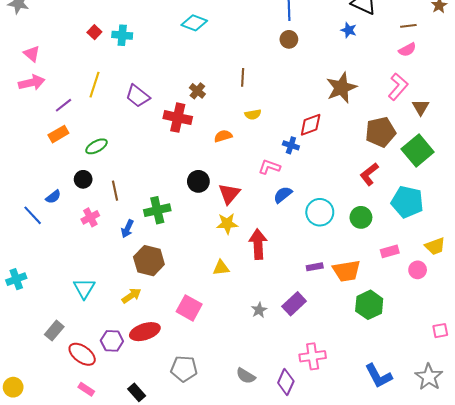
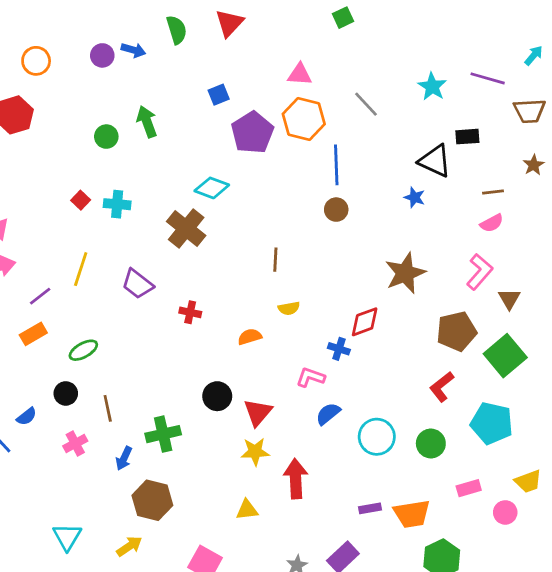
brown cross: (197, 91) -> (186, 229), moved, size x1.8
red cross: (178, 118) -> (190, 312), size x0.6

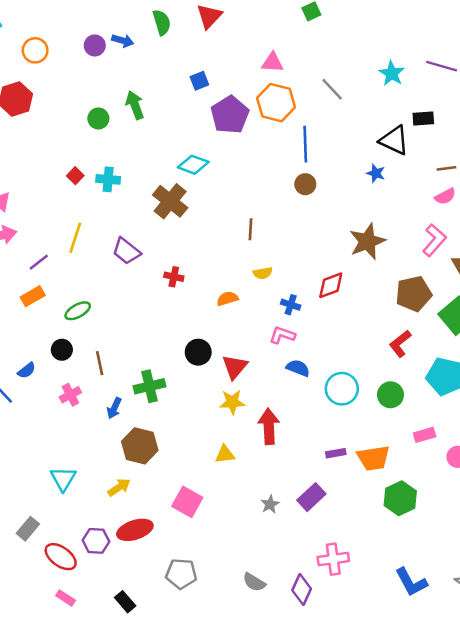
blue cross: (339, 349) -> (291, 305), moved
blue semicircle: (328, 414) -> (298, 368), turned 60

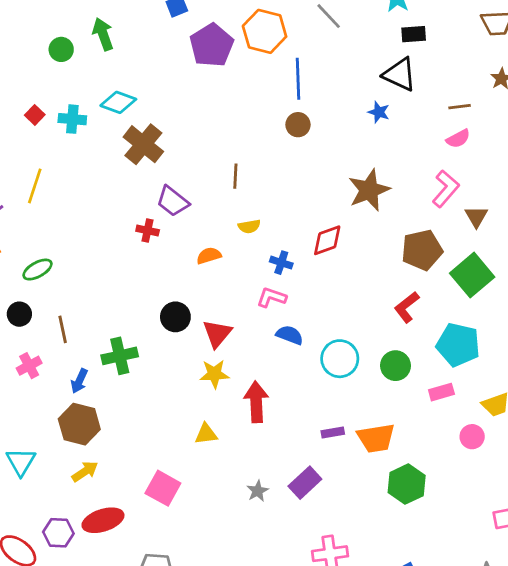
black rectangle: (423, 118) -> (414, 34), moved
cyan diamond: (193, 165) -> (118, 102), moved
purple trapezoid: (126, 251) -> (173, 201), moved
pink rectangle: (425, 435) -> (441, 392), moved
brown hexagon: (140, 446) -> (79, 424), moved

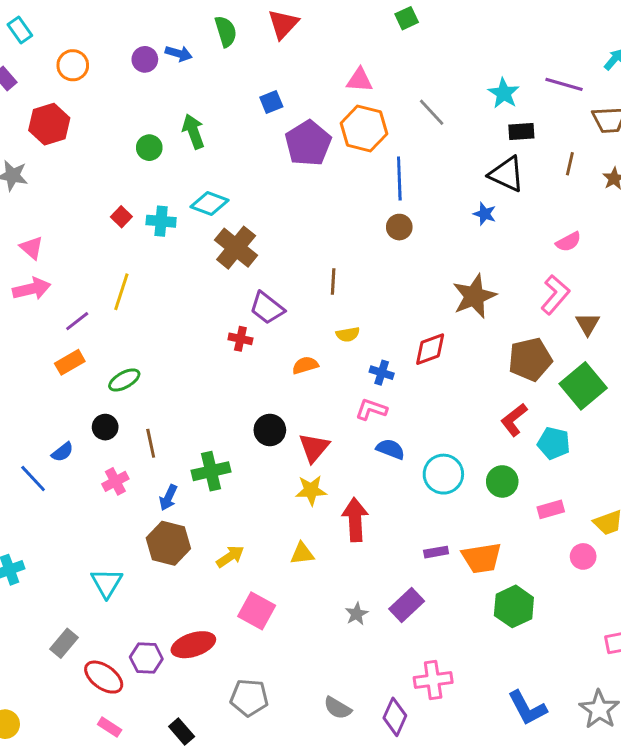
brown line: (460, 107) -> (570, 164), moved, turned -70
cyan pentagon: (458, 345) -> (554, 443), moved, size x0.7
yellow arrow: (85, 471) -> (230, 556), moved

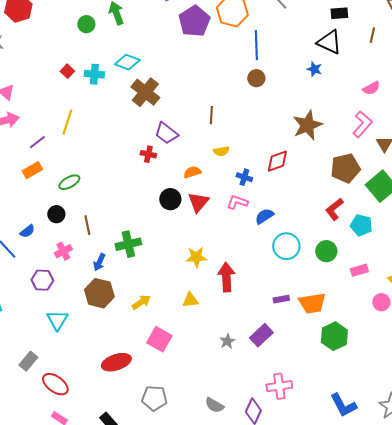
black circle: (270, 430) -> (170, 199), moved
red triangle: (314, 448) -> (198, 202), moved
blue semicircle: (390, 449) -> (264, 216), moved, turned -54
purple hexagon: (146, 658) -> (42, 280), moved

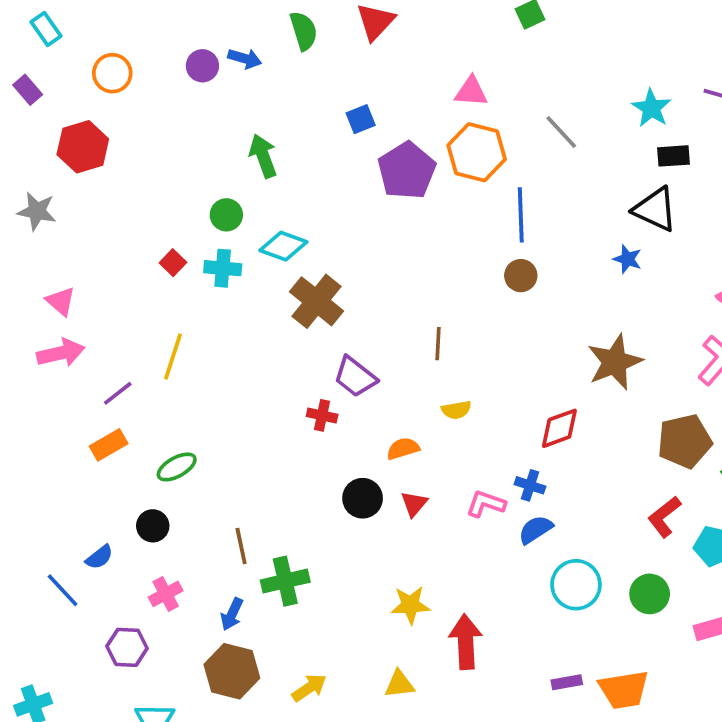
green circle: (86, 24) -> (226, 215), moved
blue cross: (244, 177) -> (530, 485), moved
red triangle: (198, 202) -> (414, 504), size x0.7
brown line: (87, 225) -> (241, 546), moved

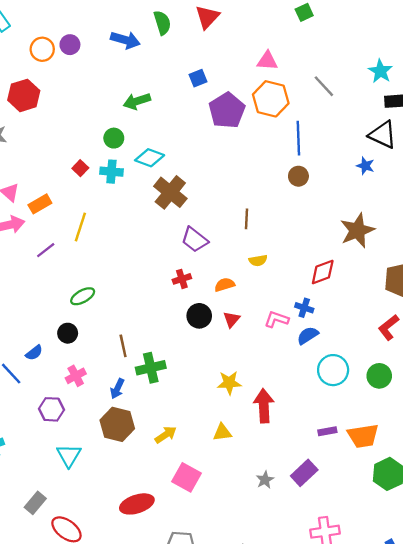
blue arrow: (245, 58) -> (125, 40), size x1.4
purple circle: (202, 66) -> (70, 45), moved
green arrow: (263, 156) -> (137, 101), turned -88
red cross: (322, 415) -> (182, 279), moved, turned -30
orange rectangle: (109, 445) -> (40, 204), moved

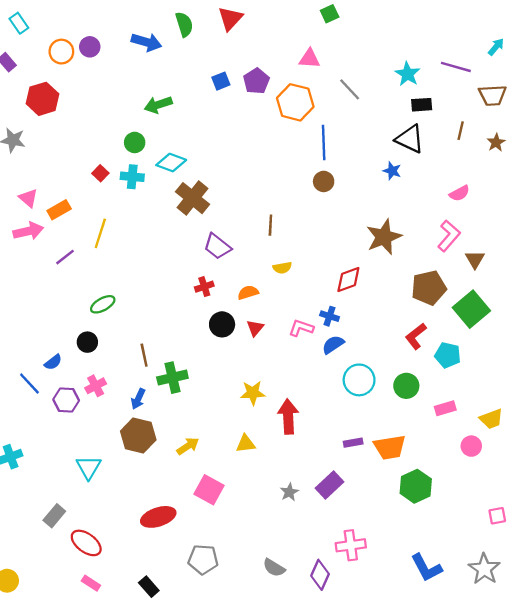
pink triangle: (267, 61) -> (309, 59), moved
purple pentagon: (227, 110) -> (256, 81), moved, size x0.7
purple hexagon: (51, 409) -> (66, 400), moved

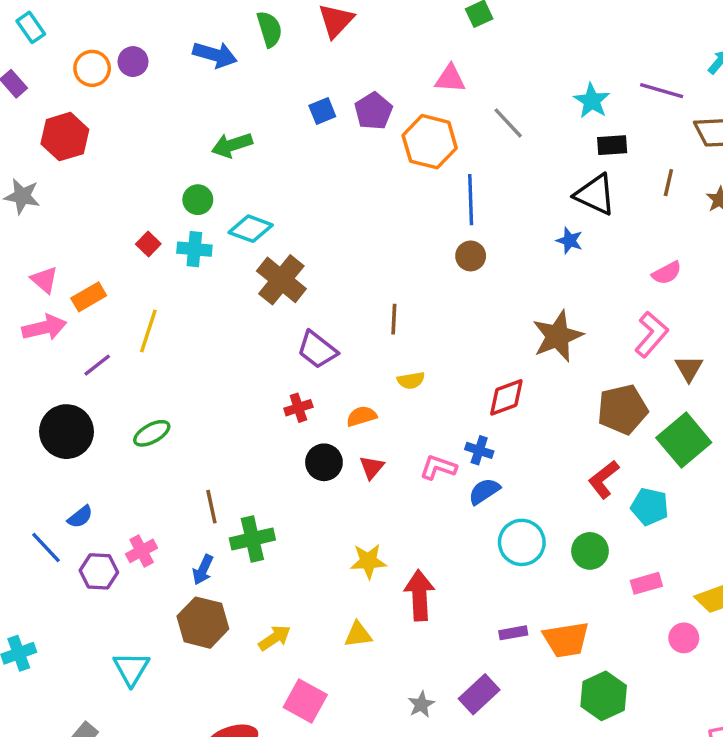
black circle: (87, 342) -> (67, 432), moved, size x1.8

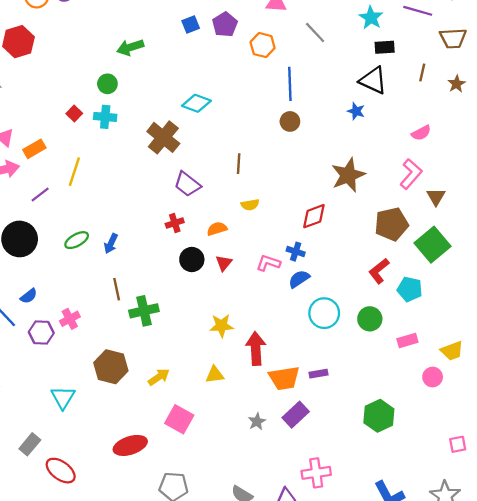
orange hexagon: (430, 142) -> (263, 45), size x0.7
cyan diamond: (251, 229) -> (196, 103), moved
blue arrow: (203, 570) -> (111, 244), moved
orange trapezoid: (566, 640) -> (284, 378), moved

